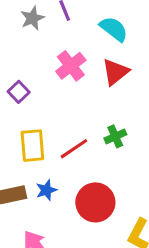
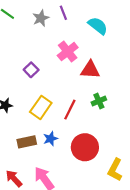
red triangle: (115, 72) -> (90, 70), moved, turned 42
yellow rectangle: (32, 146) -> (41, 107), turned 40
red line: (74, 149) -> (70, 110), turned -30

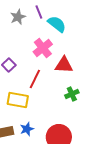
cyan semicircle: (98, 26) -> (57, 24), moved
yellow rectangle: (41, 107) -> (18, 100), turned 65
red line: (70, 110) -> (35, 79), moved

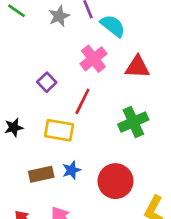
red triangle: (64, 65) -> (137, 67), moved
green cross: (72, 94) -> (133, 122), size x1.5

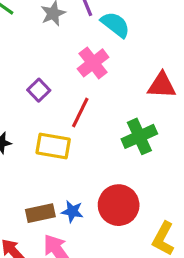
red triangle: (137, 67) -> (162, 85), moved
blue star: (71, 170) -> (72, 211), moved, turned 30
brown rectangle: (41, 174) -> (40, 213), moved

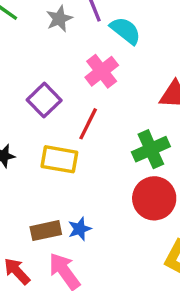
purple square: (39, 90) -> (44, 100), size x1.4
red circle: (119, 205) -> (154, 198), moved
blue star: (72, 211) -> (80, 229), turned -30

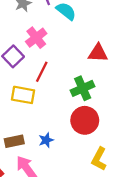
pink cross: (102, 71) -> (36, 38), moved
blue star: (80, 229) -> (46, 140), moved

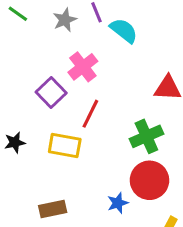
blue star: (46, 140) -> (118, 203), moved

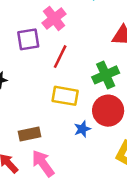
purple square: (51, 93) -> (28, 39), turned 35
yellow rectangle: (65, 145) -> (65, 96), moved

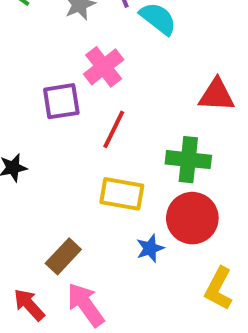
green cross: (106, 75) -> (188, 160), turned 30
brown rectangle: (29, 134) -> (63, 256), turned -35

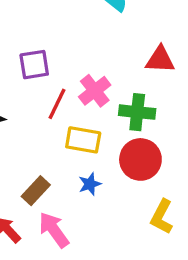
pink cross: (104, 67) -> (95, 91), moved
red line: (114, 129) -> (57, 104), moved
blue star: (150, 248) -> (90, 184), moved

